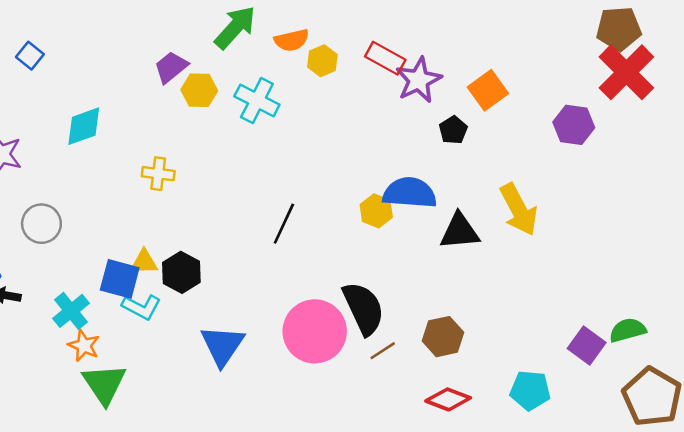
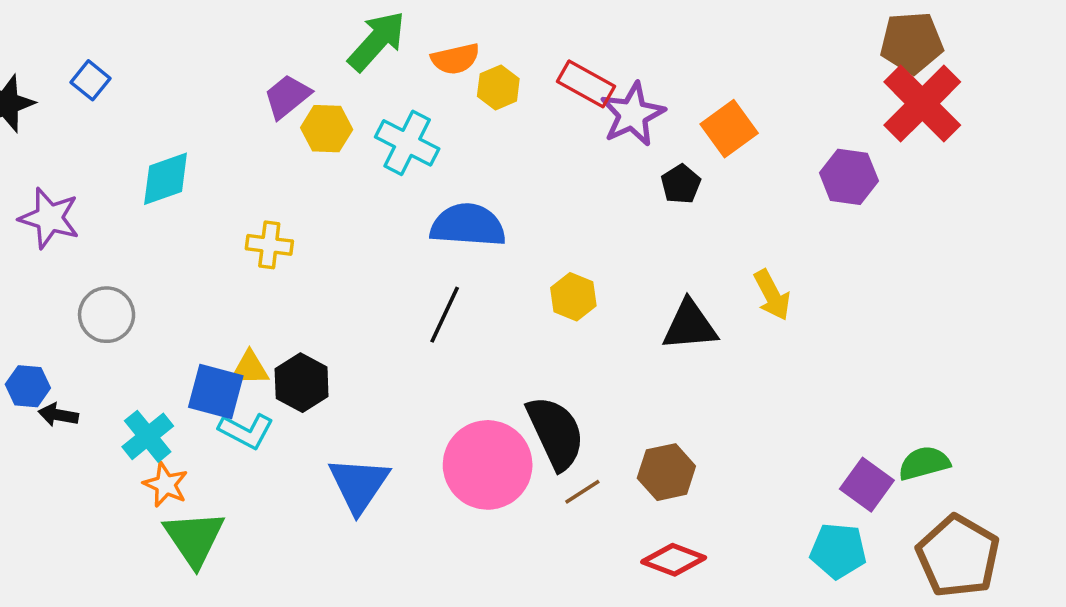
blue semicircle: (410, 193) -> (468, 225), moved
yellow arrow: (519, 210) -> (772, 295), size x0.7
cyan pentagon: (530, 390) -> (838, 551), moved

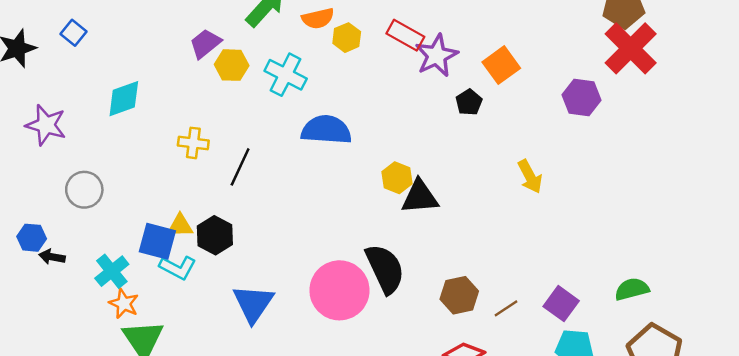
black line: (445, 315) -> (240, 167), moved
black triangle: (690, 325) -> (420, 197), moved
purple square: (867, 485) -> (561, 304), moved
brown line: (582, 492) -> (506, 308), moved

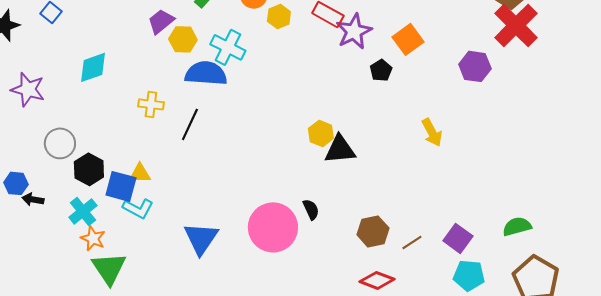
blue semicircle: (326, 130) -> (206, 73), moved
black hexagon: (215, 235) -> (89, 169), moved
black semicircle: (385, 269) -> (311, 209), size x0.5

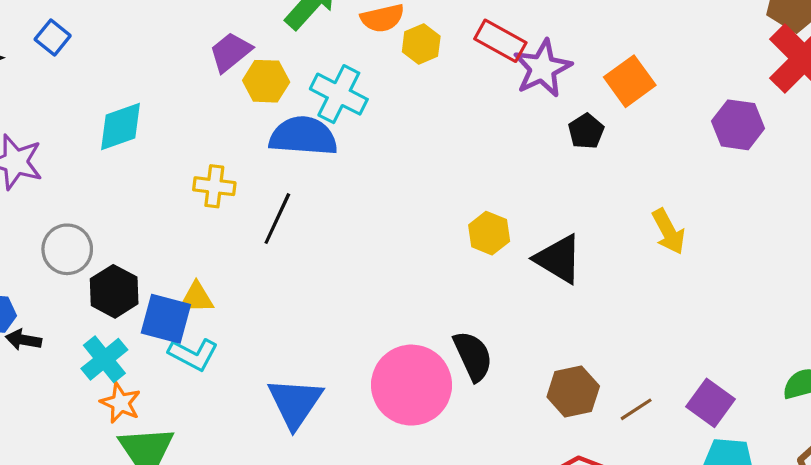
black triangle: (340, 149) -> (559, 259), moved, turned 36
black semicircle: (311, 209) -> (473, 356), size x1.5

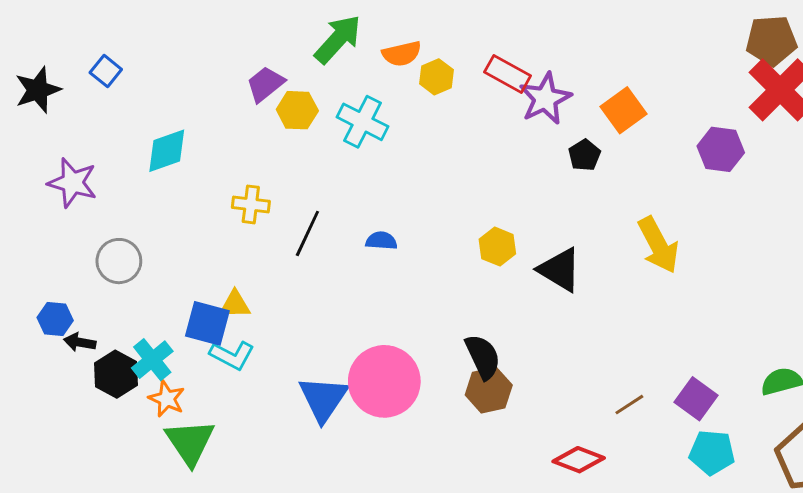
blue semicircle: (303, 136) -> (381, 241), moved, size x0.5
yellow arrow: (669, 231) -> (658, 245), size x1.4
black hexagon: (114, 291) -> (116, 374), moved
pink circle: (411, 385) -> (384, 381), moved
brown hexagon: (573, 392) -> (489, 390), moved

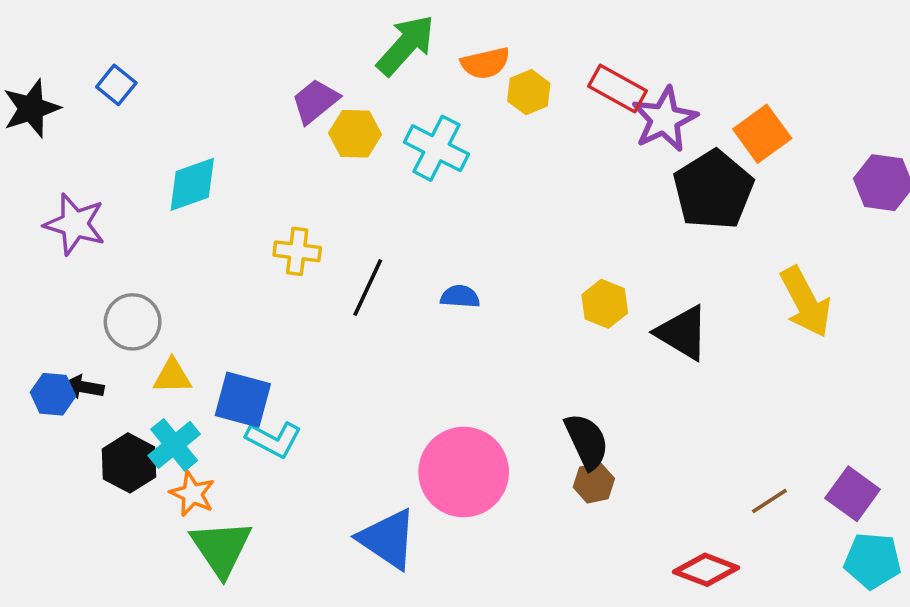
black pentagon: (584, 155) -> (713, 190), size x2.0
yellow triangle: (235, 305) -> (172, 376), moved
black arrow: (80, 342) -> (84, 387), moved
brown hexagon: (489, 390) -> (594, 483), size x0.7
blue triangle: (323, 399) -> (388, 539), moved, turned -30

